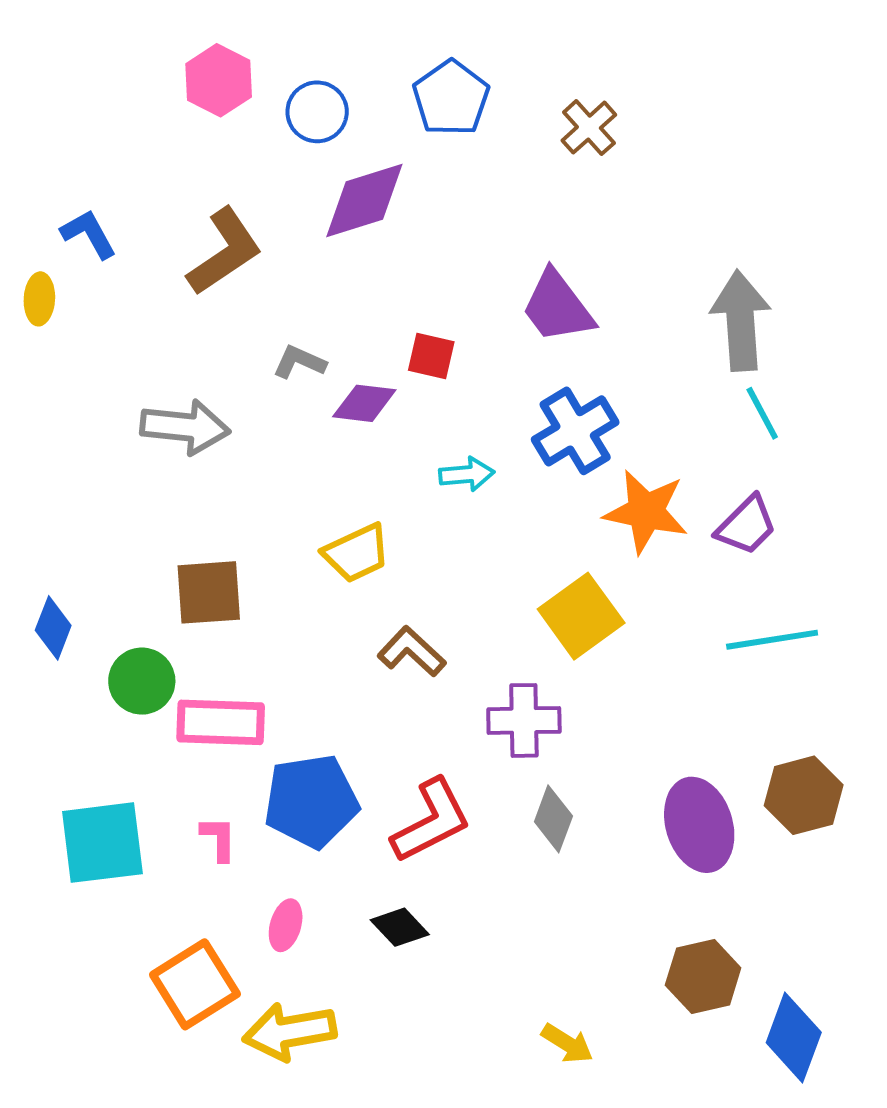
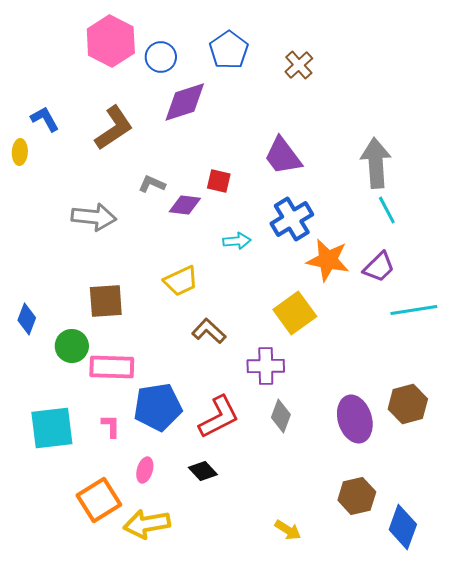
pink hexagon: (219, 80) -> (111, 41), size x1.4
cyan line: (772, 640) -> (414, 310), moved

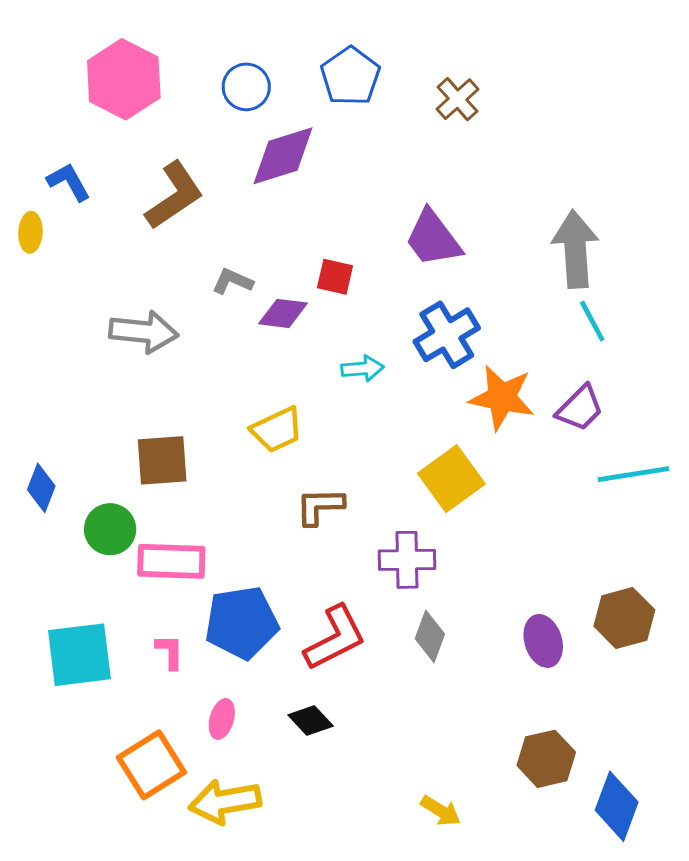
pink hexagon: (111, 41) -> (124, 79), moved
brown L-shape: (209, 331) -> (320, 506), turned -44
purple ellipse: (355, 419) -> (543, 641), size x0.7

